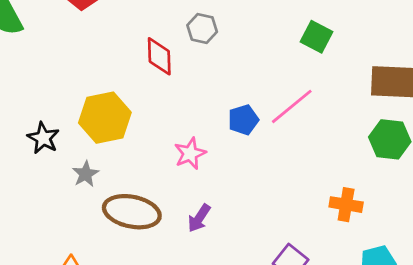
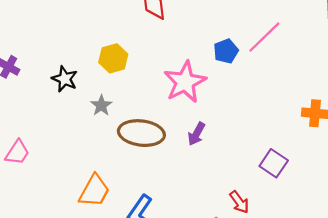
yellow hexagon: (105, 118) -> (113, 58), size x0.7
pink star: (190, 154) -> (185, 82), size x1.6

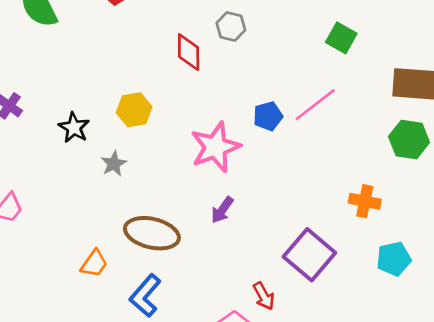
brown ellipse: (141, 133) -> (152, 233), moved
purple square: (274, 163) -> (309, 255), size x1.5
orange trapezoid: (94, 191) -> (94, 264), size x0.7

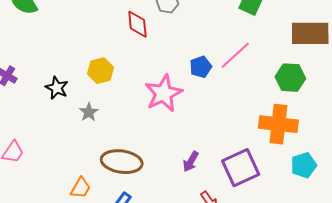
green hexagon: (409, 140) -> (290, 78), moved
orange cross: (365, 201) -> (278, 124), size x1.6
purple arrow: (222, 210) -> (191, 161), moved
purple square: (309, 255) -> (241, 168), turned 30

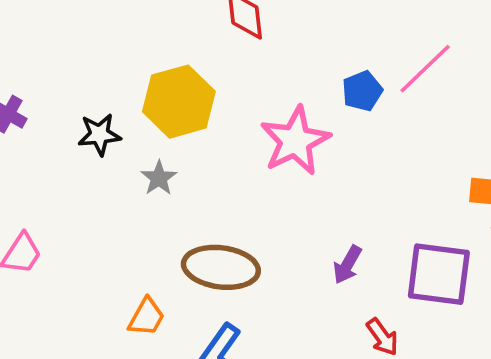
yellow hexagon: (100, 71) -> (179, 102), size x1.5
black star: (57, 88) -> (99, 135), turned -30
purple square: (241, 168) -> (439, 274), turned 33

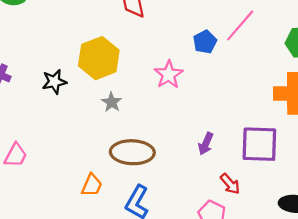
pink star: (295, 141) -> (169, 75), size x0.7
gray star: (159, 178) -> (112, 102), moved

